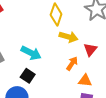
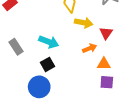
orange arrow: (72, 63) -> (90, 48), turned 40
black square: (28, 76) -> (48, 64), turned 32

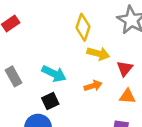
orange arrow: (90, 48) -> (93, 86), moved
orange triangle: (104, 64) -> (127, 96), moved

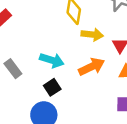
orange arrow: (93, 86) -> (92, 67), size x1.5

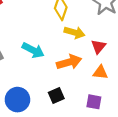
black square: (52, 87) -> (56, 96), moved

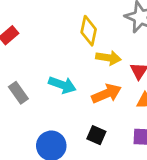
black square: (56, 96) -> (96, 135), turned -35

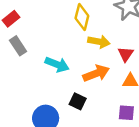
gray rectangle: (18, 93) -> (18, 46), moved
black square: (96, 135) -> (78, 101), moved

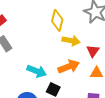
cyan arrow: (57, 64) -> (37, 71), moved

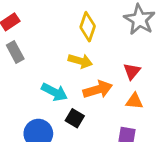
yellow arrow: (71, 41) -> (80, 61), moved

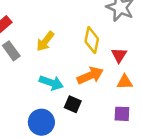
yellow diamond: (88, 27) -> (92, 40), moved
yellow arrow: (80, 61) -> (45, 41), moved, turned 120

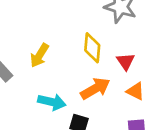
orange triangle: (125, 82) -> (135, 91), turned 35

